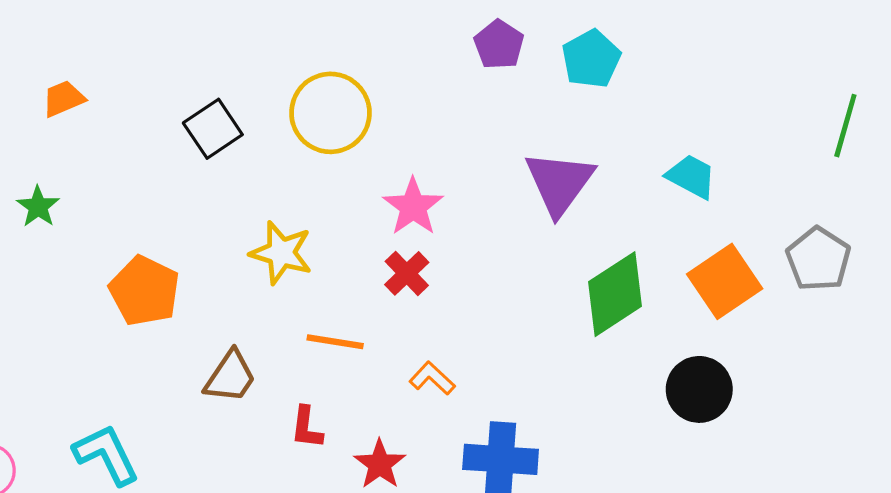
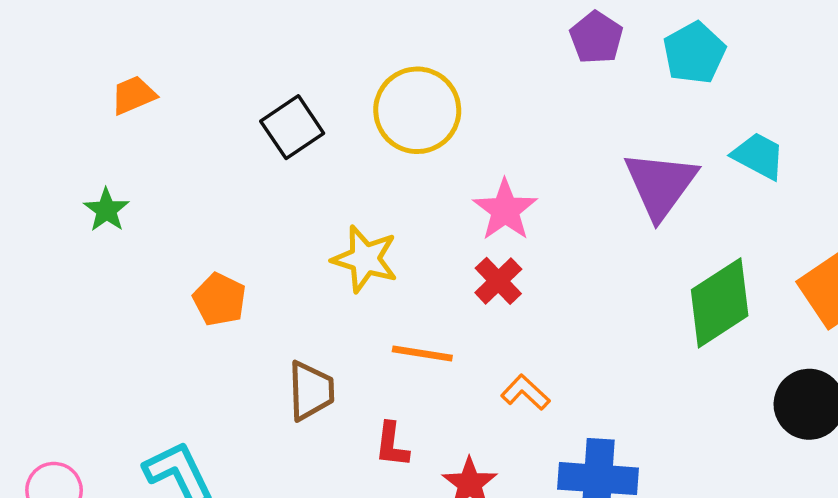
cyan trapezoid: (691, 176) -> (759, 156), moved
orange pentagon: (144, 291) -> (220, 299), size x0.7
brown trapezoid: (230, 377) -> (311, 391), turned -36

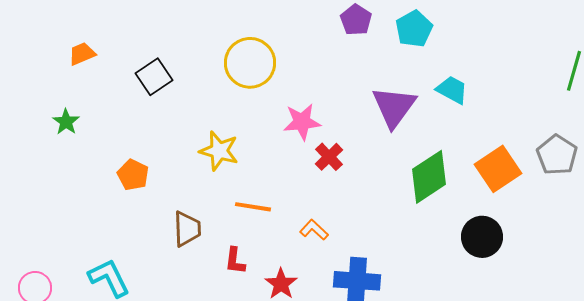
black square: (292, 127) -> (154, 77), moved
pink star: (505, 210) -> (302, 122), turned 30
red cross: (498, 281) -> (329, 157), moved

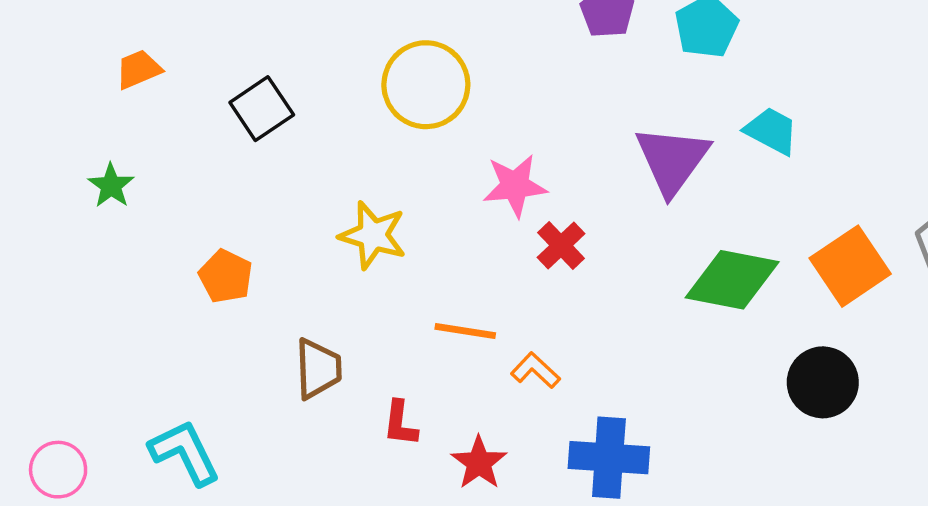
green diamond: (429, 177) -> (732, 280), turned 44
orange line: (253, 207) -> (465, 331), moved

